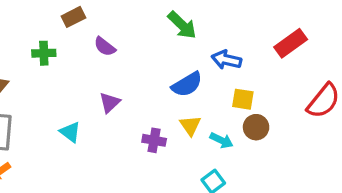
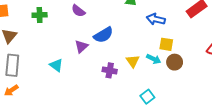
blue semicircle: (187, 84) -> (103, 35), moved
cyan arrow: (222, 140) -> (154, 59), moved

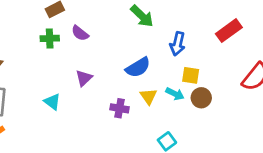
green cross: (40, 15) -> (50, 38), moved
blue arrow: (156, 19) -> (178, 44), turned -90
blue semicircle: (103, 35) -> (138, 67), moved

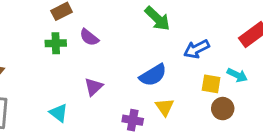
blue arrow: (178, 44) -> (197, 49), turned 50
cyan arrow: (175, 94) -> (237, 75), moved

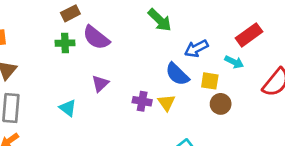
purple semicircle: (89, 37) -> (96, 38), size x1.5
blue semicircle: (153, 75) -> (177, 74), moved, turned 75
cyan arrow: (237, 75) -> (234, 62), moved
purple cross: (133, 120) -> (142, 101), moved

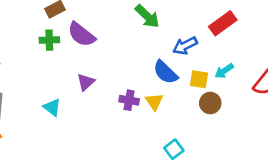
red rectangle: (249, 35) -> (223, 23), moved
cyan arrow: (234, 62) -> (224, 71), moved, turned 120

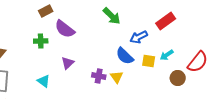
green cross: (49, 40) -> (41, 41), moved
brown circle: (210, 103) -> (178, 78), moved

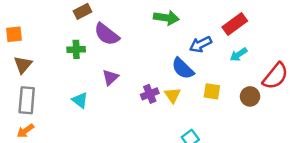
green arrow: (112, 16) -> (166, 18), turned -36
cyan arrow: (167, 55) -> (239, 55), moved
yellow square: (149, 61) -> (212, 91), moved
purple cross: (99, 76) -> (150, 94), turned -32

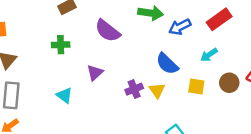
purple semicircle: (107, 34) -> (108, 31), moved
blue arrow: (201, 44) -> (180, 27), moved
cyan arrow: (239, 55) -> (209, 55), moved
brown circle: (250, 96) -> (229, 83), moved

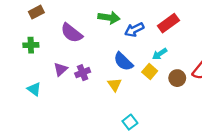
yellow square: (196, 87) -> (150, 71), moved, turned 32
purple cross: (134, 89) -> (83, 73), moved

